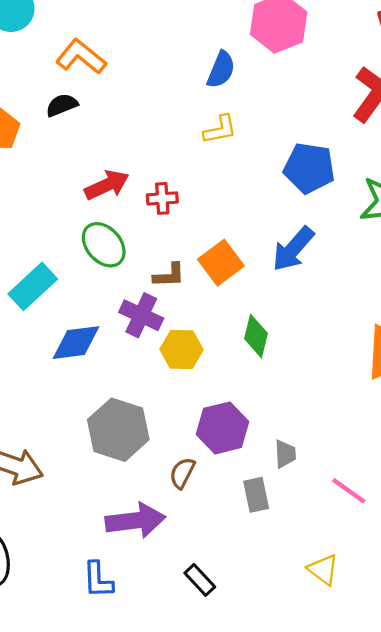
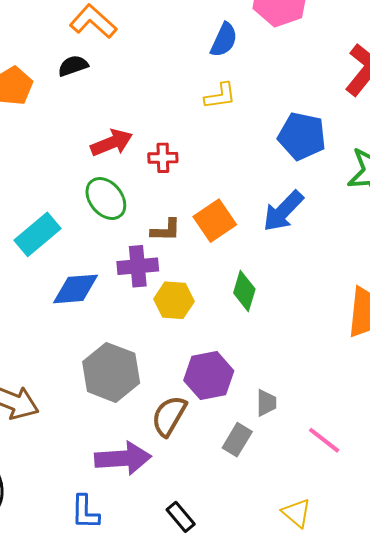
purple cross: (141, 315) -> (138, 266), turned -33
brown semicircle: (182, 473) -> (169, 416), size x1.4
gray rectangle: (256, 495) -> (237, 440), turned 40

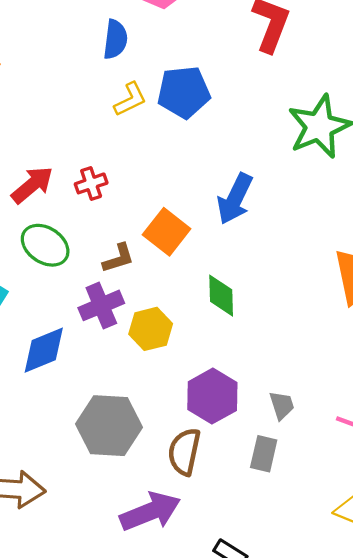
blue pentagon: (302, 136) -> (184, 92), moved

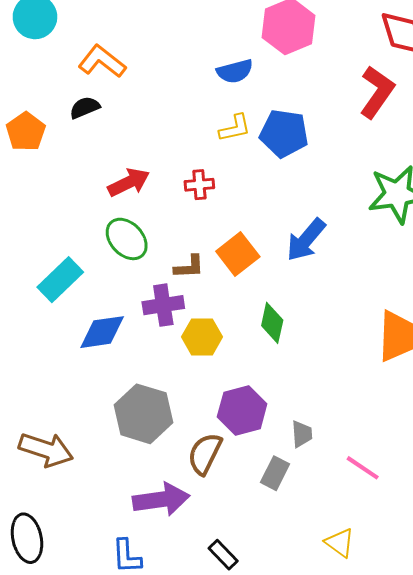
blue semicircle: (115, 39) -> (235, 71), turned 54
red cross: (91, 183) -> (199, 185), moved

